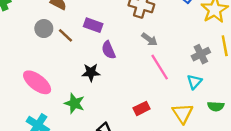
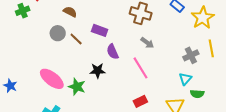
pink line: (160, 67) -> (140, 68), moved
green star: (74, 103) -> (77, 87), moved
green semicircle: (216, 106) -> (197, 94), moved

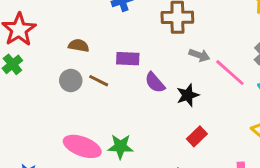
pink line: (140, 68) -> (230, 73), moved
black star: (98, 71) -> (188, 95), moved
red rectangle: (140, 101) -> (197, 136), moved

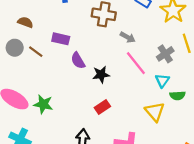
gray arrow: (199, 55) -> (128, 37), moved

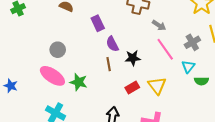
purple rectangle: (61, 39) -> (98, 23), turned 49
gray circle: (15, 48) -> (58, 50), moved
brown line: (36, 52) -> (109, 64), moved, turned 40
yellow triangle: (155, 112) -> (157, 86), moved

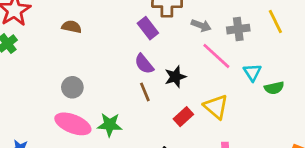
purple rectangle: (98, 23) -> (148, 28), moved
gray cross: (192, 42) -> (238, 29), moved, turned 35

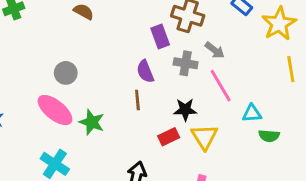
gray cross: (238, 29) -> (186, 63), moved
cyan triangle: (252, 72) -> (252, 113), turned 42
black star: (175, 77) -> (185, 110), moved

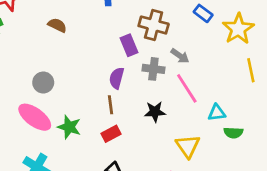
purple semicircle: (145, 71) -> (117, 78), turned 40
red rectangle: (169, 137) -> (111, 134), moved
yellow triangle: (205, 137) -> (188, 146), moved

